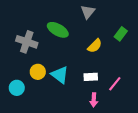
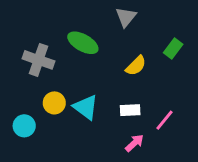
pink arrow: (94, 100) -> (134, 143), turned -136

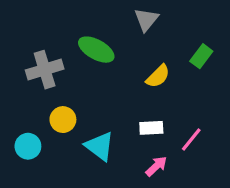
gray cross: (39, 60) -> (45, 70), turned -36
cyan triangle: (86, 107) -> (100, 146), moved

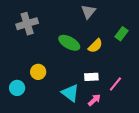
green ellipse: (96, 50) -> (69, 43), moved
gray cross: (45, 70) -> (27, 24), moved
cyan triangle: (100, 146) -> (70, 93), moved

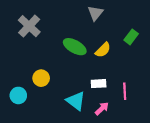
gray cross: (27, 24) -> (29, 26), turned -30
pink line: (115, 84) -> (125, 91), turned -42

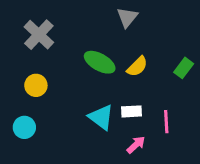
green rectangle: (131, 37) -> (184, 68), moved
yellow circle: (41, 78) -> (36, 85), moved
cyan triangle: (76, 101) -> (101, 117), moved

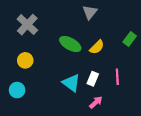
green rectangle: (184, 68) -> (130, 39), moved
white rectangle: (132, 111) -> (93, 79), turned -64
pink line: (166, 122) -> (117, 77), moved

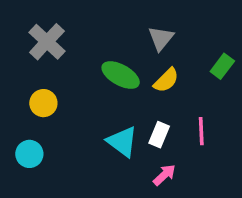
gray triangle: (90, 12) -> (161, 38), moved

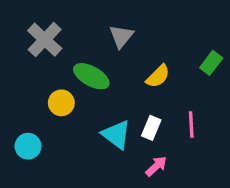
gray triangle: (161, 38) -> (121, 36), moved
green ellipse: (121, 75) -> (91, 76), moved
yellow circle: (43, 103) -> (61, 103), moved

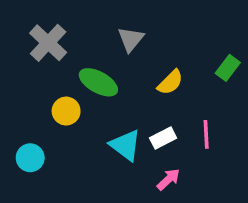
white rectangle: (151, 128) -> (163, 138), turned 40

